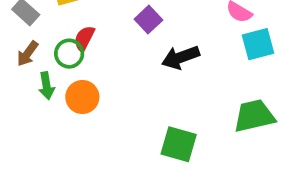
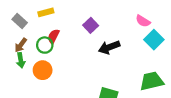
cyan square: (258, 44) -> (154, 40), turned -30
green arrow: (46, 86) -> (21, 60), moved
orange circle: (82, 97) -> (43, 70), moved

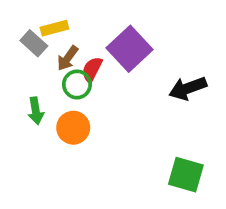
yellow rectangle: (46, 12) -> (54, 28), moved
purple square: (91, 25) -> (130, 49), moved, size x1.6
brown arrow: (21, 45) -> (68, 58), moved

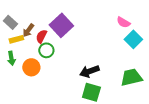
yellow rectangle: (54, 28) -> (16, 39), moved
green circle: (77, 84) -> (46, 50), moved
black arrow: (188, 88) -> (89, 71), moved

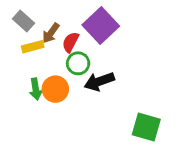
green arrow: (11, 58) -> (36, 89), moved
black arrow: (89, 71) -> (99, 82), moved

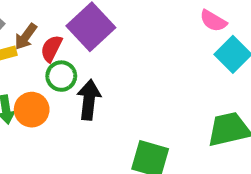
black arrow: (99, 82) -> (89, 100), turned 116

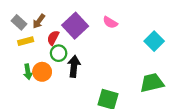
pink semicircle: (213, 21) -> (110, 22), moved
brown arrow: (26, 37) -> (39, 21), moved

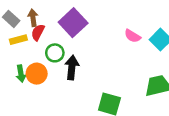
brown arrow: (39, 21) -> (33, 18), turned 136
pink semicircle: (110, 22) -> (133, 36), moved
red semicircle: (53, 38) -> (38, 32), moved

